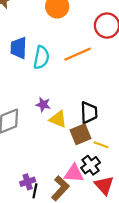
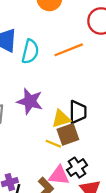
purple star: (43, 105) -> (30, 101), size x1.6
yellow triangle: (58, 119) -> (61, 119), moved, turned -42
yellow line: (101, 145) -> (53, 144), moved

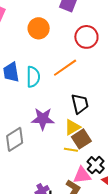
black trapezoid: (78, 112) -> (80, 104), moved

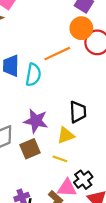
orange circle: (39, 28) -> (81, 28), moved
orange line: (65, 68) -> (57, 54), moved
brown square: (81, 139) -> (30, 149), moved

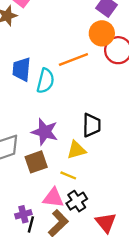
black cross: (83, 180) -> (77, 201), moved
pink triangle: (67, 188) -> (53, 198), moved

